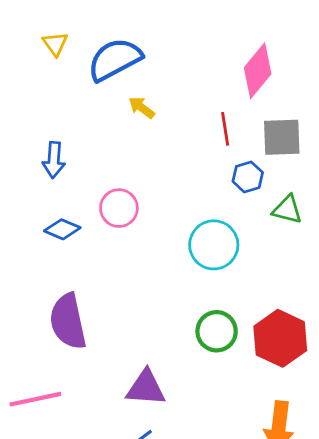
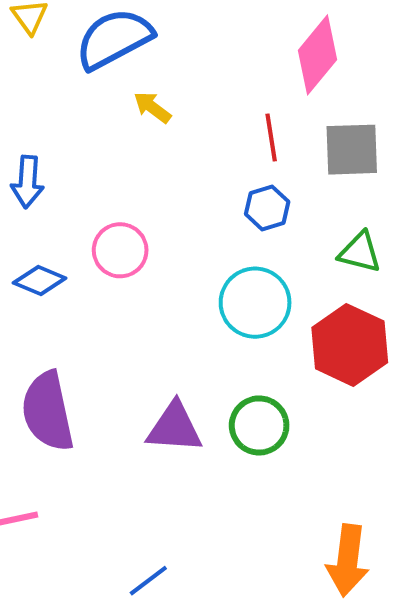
blue hexagon: (248, 177) -> (267, 208), moved
red hexagon: (280, 338) -> (350, 345), moved
purple triangle: (146, 388) -> (174, 427), moved

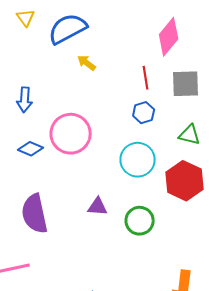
pink circle: (120, 250) -> (71, 134), size x1.5
purple triangle: (174, 427) -> (98, 207), moved, size x0.7

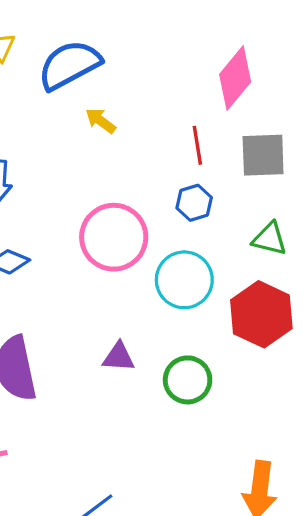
pink circle: (71, 134) -> (114, 237), moved

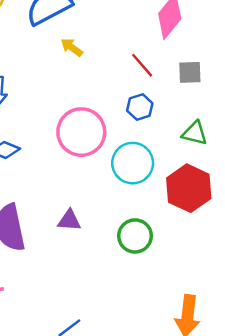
red line: (197, 145) -> (142, 65), turned -32
gray square: (263, 155) -> (190, 72), size x0.7
purple triangle: (119, 357) -> (69, 220), moved

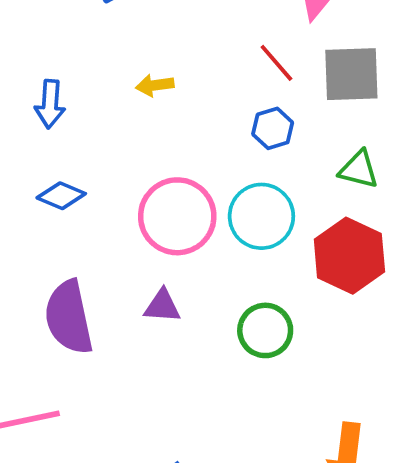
yellow arrow: (72, 47) -> (155, 85), moved, turned -45
gray square: (190, 72) -> (351, 74), size x1.6
pink circle: (81, 132) -> (177, 216), moved

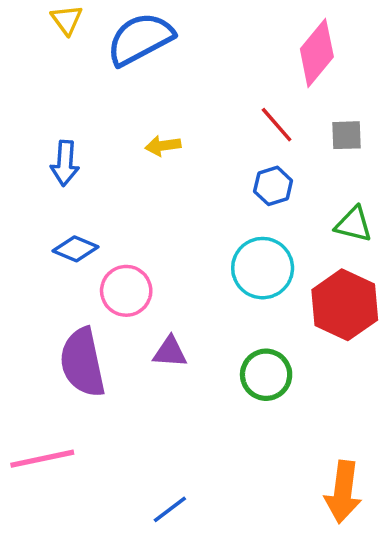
gray square: (351, 74) -> (347, 135), size x0.6
pink circle: (177, 216) -> (126, 291), moved, size x0.7

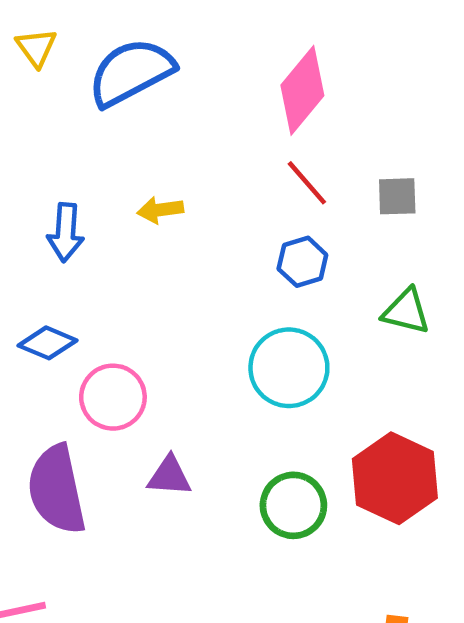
pink diamond: (317, 53) -> (302, 90), moved
blue arrow: (65, 163) -> (66, 232), moved
red hexagon: (345, 305) -> (395, 478), moved

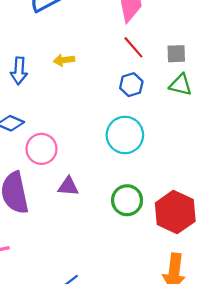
green triangle: (406, 311) -> (181, 85), moved
red hexagon: (395, 478) -> (175, 212), moved

